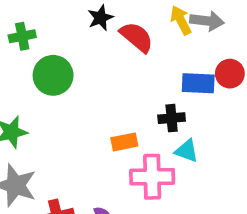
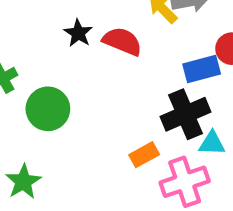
black cross: (172, 118) -> (186, 114), size x1.6

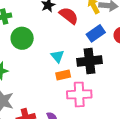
blue rectangle: (202, 69) -> (96, 33), moved, turned -36
cyan triangle: (212, 143) -> (57, 56), moved, turned 32

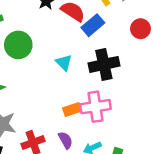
blue rectangle: (96, 33) -> (93, 25), moved
orange rectangle: (63, 75) -> (72, 109), moved

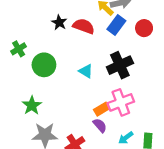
blue rectangle: (93, 25) -> (116, 25), moved
purple semicircle: (65, 140) -> (100, 125), moved

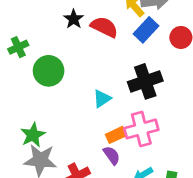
cyan triangle: (86, 71) -> (102, 99), moved, turned 48
green star: (32, 105) -> (33, 135), moved

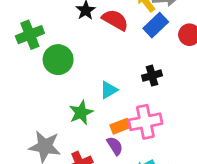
green cross: (18, 47) -> (30, 35), size x1.4
black cross: (145, 81) -> (152, 76), size x0.6
green star: (33, 135) -> (81, 113), moved

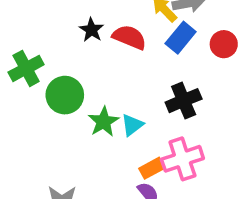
black cross: (152, 76) -> (184, 101), size x1.4
green star: (81, 113) -> (104, 122), moved

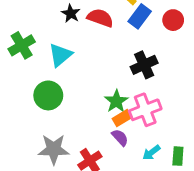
green circle: (65, 95) -> (48, 95), moved
green star: (104, 122) -> (116, 101), moved
cyan triangle: (132, 125) -> (60, 55), moved, size x1.4

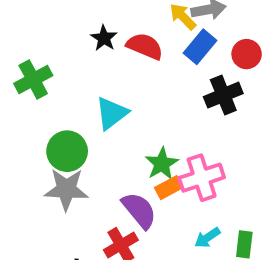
cyan triangle: (60, 55) -> (112, 113), moved
black cross: (144, 65) -> (223, 95), moved
purple semicircle: (120, 138) -> (139, 210), moved, size x1.5
gray star: (54, 149) -> (66, 189), moved

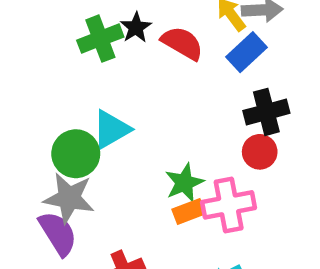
red circle: (247, 54) -> (260, 152), moved
green cross: (33, 79) -> (100, 39), moved
cyan triangle: (112, 113) -> (111, 129), moved
purple semicircle: (139, 210) -> (58, 233), moved

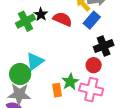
red circle: (260, 152) -> (94, 65), moved
pink cross: (229, 205) -> (91, 90), turned 30
orange rectangle: (189, 212) -> (57, 90), moved, turned -72

